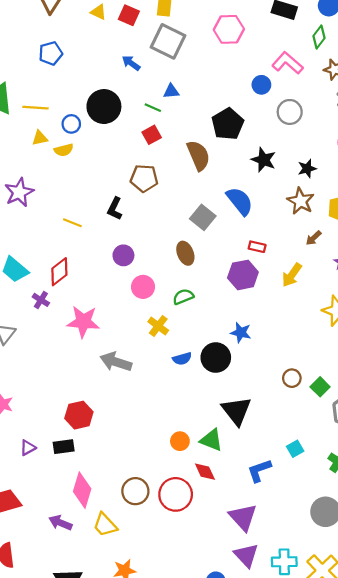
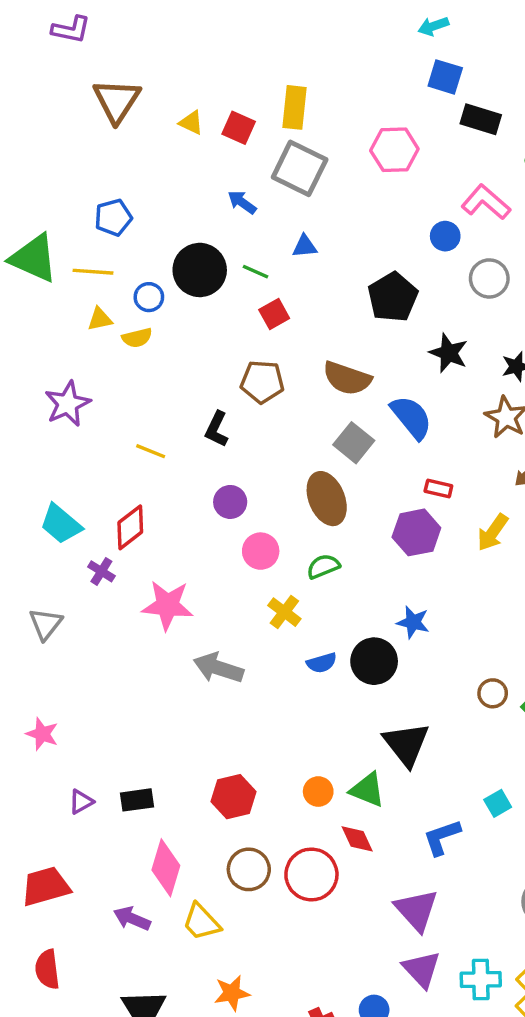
blue pentagon: (51, 53) -> (113, 217), moved
green line: (153, 108) -> (256, 272), moved
brown semicircle: (198, 155) -> (347, 378), moved, turned 132
brown ellipse: (185, 253) -> (327, 499), size x1.4
red hexagon: (79, 415) -> (234, 797), moved

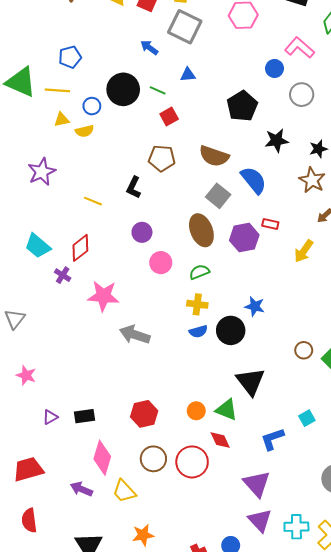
black star: (449, 353) -> (277, 140), turned -30
purple hexagon: (416, 532) -> (244, 238), moved
yellow cross: (284, 612) -> (197, 304), moved, turned -30
gray triangle: (46, 624) -> (15, 319), moved

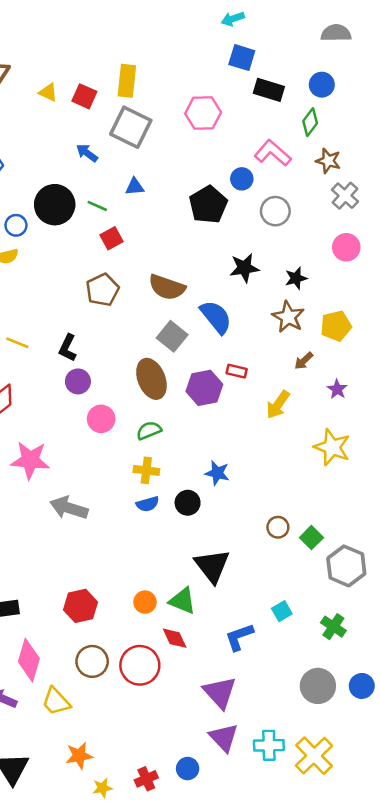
black pentagon: (242, 106) -> (208, 205), moved
brown pentagon: (162, 158) -> (102, 290), turned -30
black L-shape: (134, 187) -> (68, 348), moved
black circle: (231, 330) -> (188, 503), size x0.7

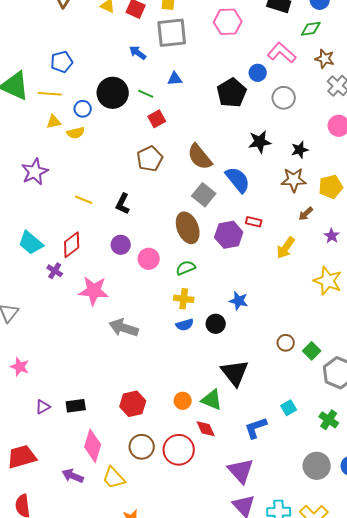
green diamond: (310, 122) -> (311, 29), turned 45
gray square: (131, 127) -> (172, 33), turned -32
brown semicircle: (167, 287) -> (200, 157), turned 32
brown star: (288, 317) -> (294, 180), turned -30
purple circle: (78, 381) -> (121, 245), moved

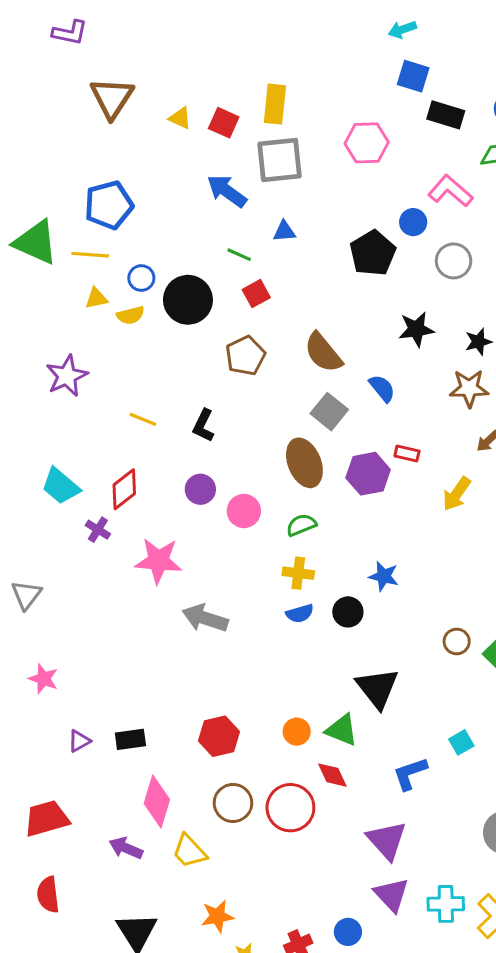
blue arrow: (138, 53) -> (227, 191), size x1.5
blue pentagon: (62, 62) -> (109, 205), size x1.4
black circle: (113, 93) -> (188, 300), moved
blue semicircle: (238, 180) -> (382, 388), size x0.7

